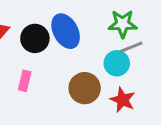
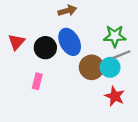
brown circle: (85, 88) -> (92, 67), moved

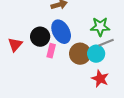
red triangle: (16, 42) -> (15, 45), moved
pink rectangle: (37, 81) -> (51, 51), moved

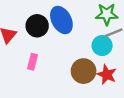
pink rectangle: (51, 51) -> (32, 62), moved
brown circle: (80, 54) -> (84, 71), moved

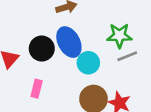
cyan circle: (102, 46) -> (88, 63), moved

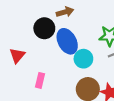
black circle: (42, 49) -> (44, 28), moved

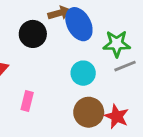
blue ellipse: (67, 41) -> (79, 24), moved

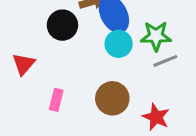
cyan circle: (83, 73) -> (119, 44), moved
brown circle: (89, 112) -> (112, 98), moved

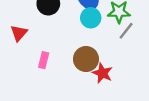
gray line: (165, 61) -> (126, 31), turned -30
red star: (156, 117) -> (102, 73), moved

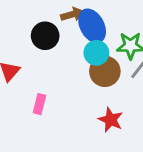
brown circle: (86, 59) -> (105, 71), moved

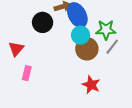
pink rectangle: (39, 104) -> (27, 73), moved

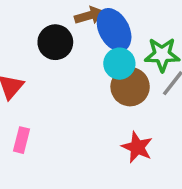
pink rectangle: (27, 73) -> (22, 140), moved

